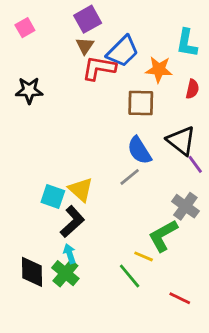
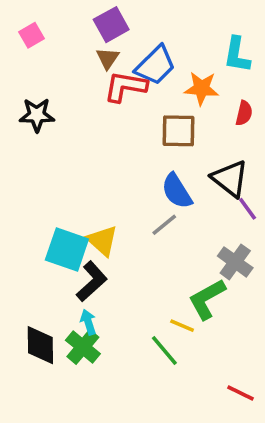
cyan square: (53, 196) -> (67, 250), size x1.4
red line: (180, 298) -> (240, 393), moved

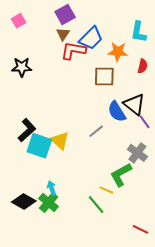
blue semicircle: (177, 191) -> (117, 112), moved
black L-shape: (92, 281) -> (27, 130), moved
black diamond: (40, 345) -> (24, 201), turned -60

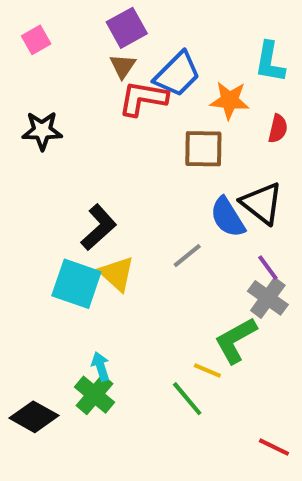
purple line: (145, 122) -> (268, 268), moved
black L-shape: (27, 130) -> (99, 227), moved
black diamond: (24, 201) -> (34, 417), moved

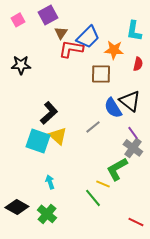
purple square: (127, 28) -> (48, 15), moved
green cross: (95, 395) -> (47, 214), moved

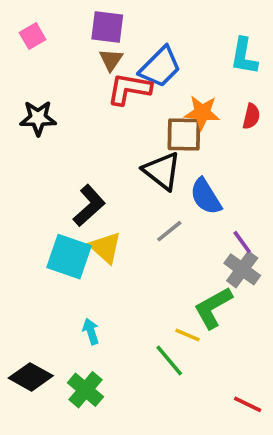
purple square: (48, 15) -> (107, 27), moved, turned 36
orange star: (114, 50) -> (202, 113), moved
black triangle: (130, 101) -> (162, 171), moved

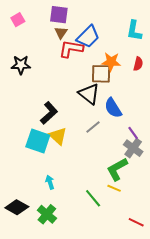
yellow line: (188, 335) -> (114, 188), moved

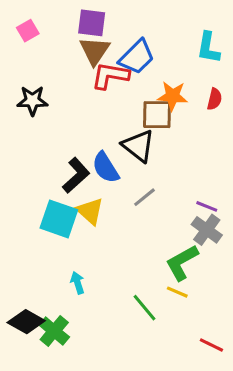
brown triangle: (61, 33) -> (95, 51), size x1.5
blue semicircle: (113, 108) -> (106, 168), moved
purple line: (133, 133) -> (207, 206), turned -32
green cross: (47, 214) -> (54, 331), moved

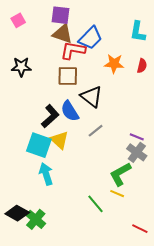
brown triangle: (95, 51) -> (63, 34), turned -45
brown square: (157, 115) -> (68, 76), moved
cyan arrow: (78, 283) -> (46, 174), moved, size x1.5

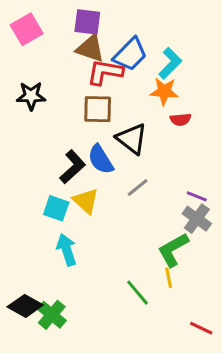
pink square: (18, 20) -> (27, 29), size x1.5
cyan L-shape: (138, 32) -> (170, 63), moved, turned -145
red semicircle: (142, 66) -> (181, 119), moved, turned 72
cyan square: (39, 145) -> (56, 208), size x0.7
yellow line: (117, 194) -> (169, 278), turned 56

